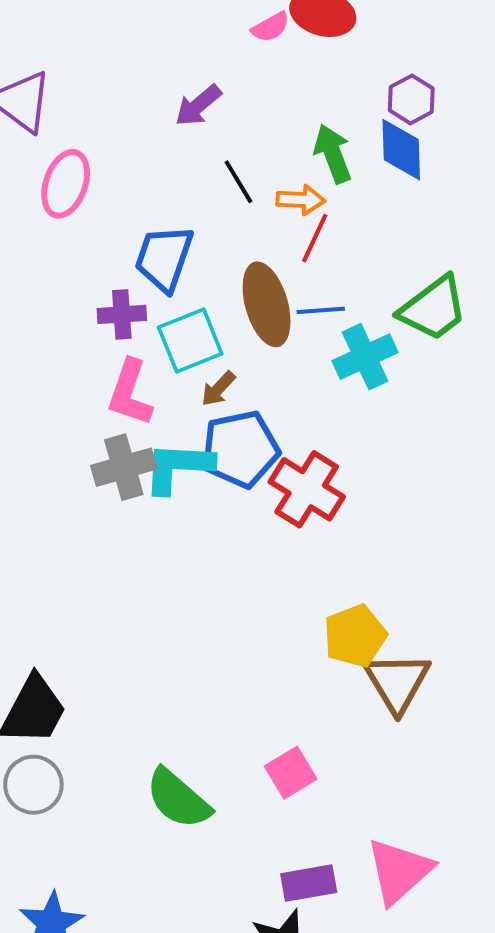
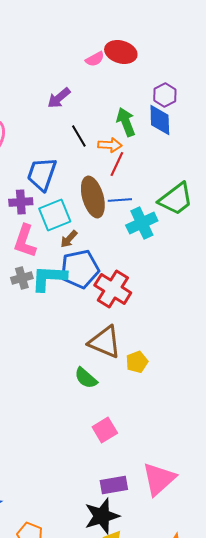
gray cross: (124, 467) -> (22, 278), size x0.7
yellow pentagon: (355, 636) -> (137, 362), size x0.7
brown triangle: (397, 682) -> (105, 342), moved, turned -36
green semicircle: (178, 799) -> (86, 378), moved, size x0.7

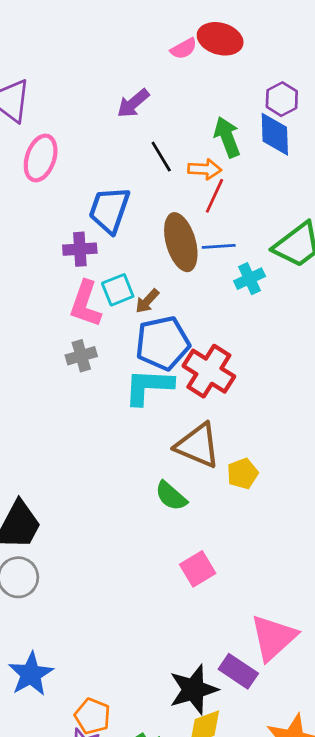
cyan square: (55, 215) -> (118, 290), moved, size x0.7
cyan cross: (142, 223) -> (250, 279), size x0.7
cyan L-shape: (49, 278) -> (149, 387), moved
purple rectangle: (114, 485) -> (238, 671), moved, turned 44

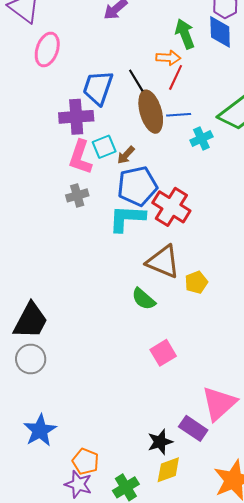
black line: (161, 157) -> (136, 81), moved
purple cross: (80, 249) -> (76, 117), size x1.4
black star: (193, 690) -> (160, 442), size x0.7

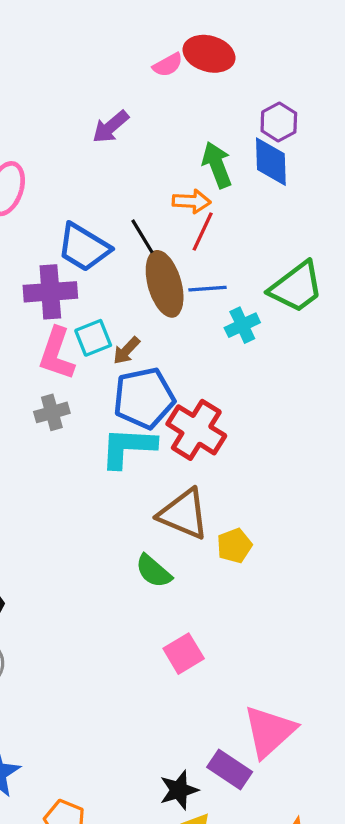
blue trapezoid: (98, 88) -> (84, 247), turned -78

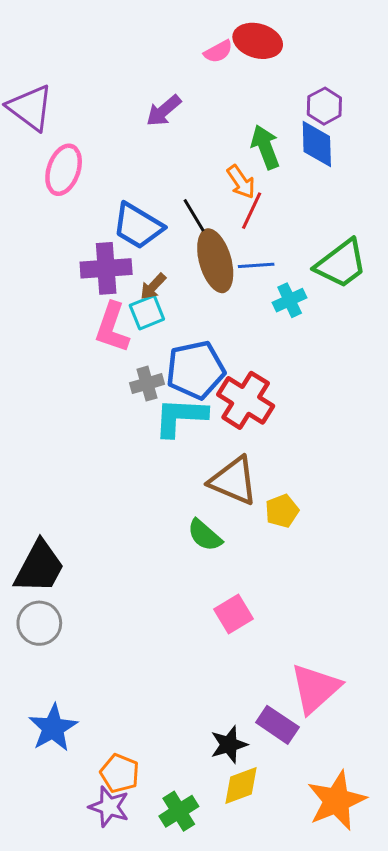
orange arrow: (192, 201) -> (241, 182), turned 52
brown arrow: (126, 351) -> (153, 287), moved
gray cross: (52, 412) -> (147, 384), moved

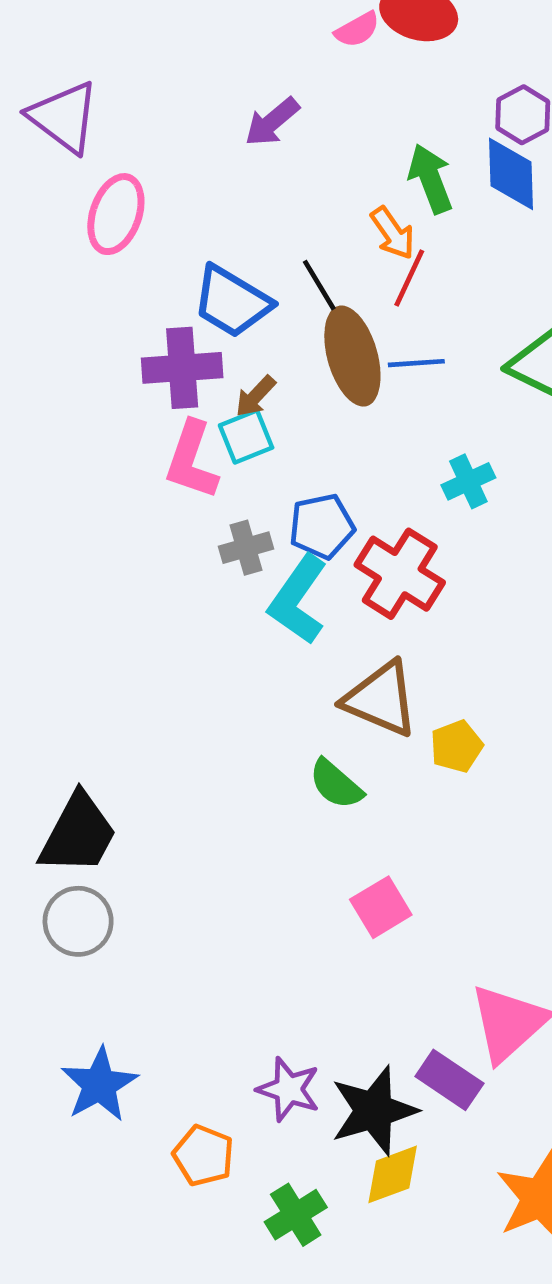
cyan cross: (290, 300) -> (468, 481), moved
blue pentagon: (196, 370) -> (322, 526), size x0.7
cyan L-shape: (180, 417) -> (298, 600), turned -58
black star: (229, 745) -> (374, 1111), size x1.5
purple star: (109, 807) -> (289, 1089), moved

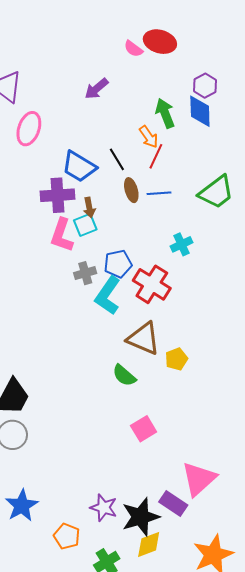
pink semicircle: (357, 30) -> (133, 49), turned 66
brown ellipse: (352, 356) -> (131, 190), size x0.6
brown arrow: (255, 396) -> (89, 208), turned -54

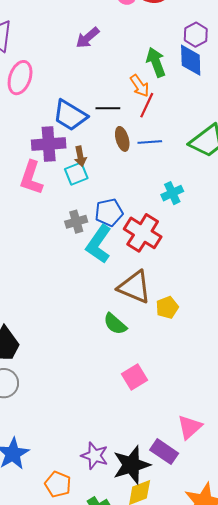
black line: (117, 159) -> (108, 108), turned -60
pink L-shape: (62, 235) -> (31, 178), moved
pink triangle: (199, 479) -> (190, 427), size x0.7

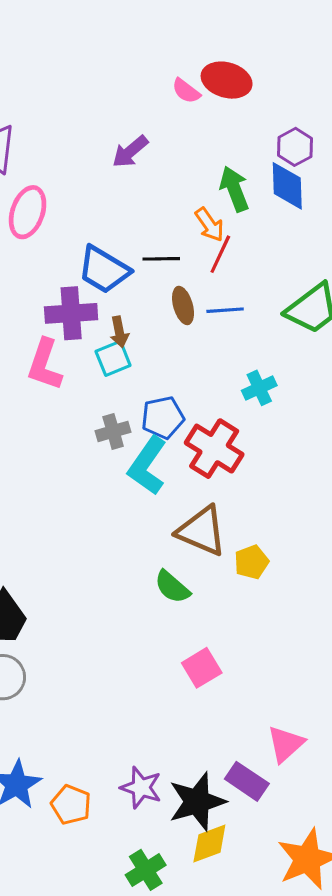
orange pentagon: (58, 484) -> (71, 805), moved

